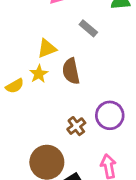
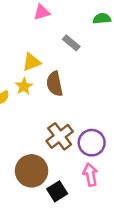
purple circle: (110, 115) -> (92, 143), moved
brown cross: (76, 126) -> (60, 136), size x1.5

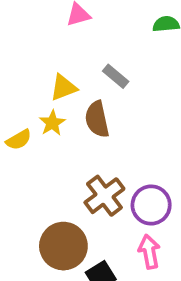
gray rectangle: (71, 43) -> (116, 76), moved

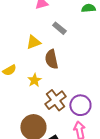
gray rectangle: (116, 76) -> (59, 28), moved
yellow star: (52, 123) -> (34, 80), moved

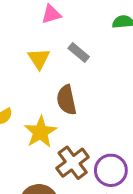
yellow triangle: (33, 42) -> (39, 59), moved, turned -42
yellow star: (34, 80) -> (40, 132), size x1.5

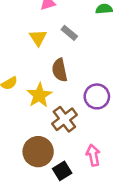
purple circle: (111, 170) -> (97, 96), moved

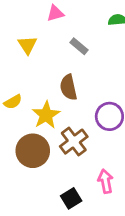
yellow triangle: (38, 38) -> (27, 45), moved
brown circle: (38, 152) -> (33, 151), moved

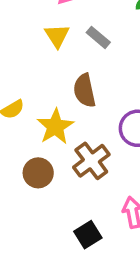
yellow triangle: (27, 45) -> (57, 36), moved
brown circle: (33, 151) -> (38, 173), size x0.7

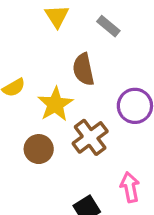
gray rectangle: (98, 37) -> (108, 26), moved

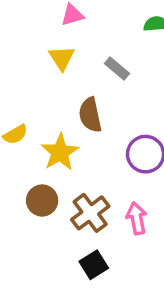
brown cross: (90, 137) -> (90, 213), moved
pink arrow: (130, 187) -> (137, 218), moved

